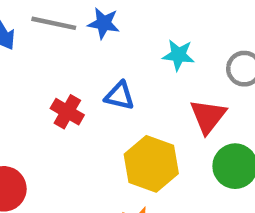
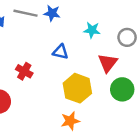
red cross: (67, 112) -> (24, 71), moved

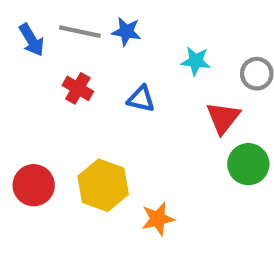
red cross: (24, 71) -> (78, 88), moved
yellow hexagon: (77, 88) -> (103, 185), moved

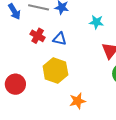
blue triangle: (141, 99) -> (60, 39), moved
yellow hexagon: (103, 185) -> (55, 70), moved

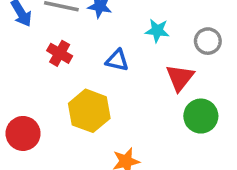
blue triangle: (60, 39) -> (117, 60), moved

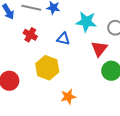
cyan star: (157, 31) -> (86, 22), size x1.5

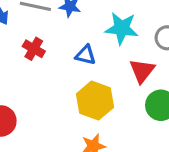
yellow hexagon: (47, 68) -> (95, 101), moved

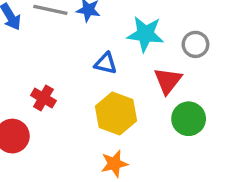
red cross: (34, 49) -> (43, 98), moved

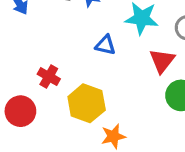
yellow hexagon: (116, 114) -> (87, 103), moved

